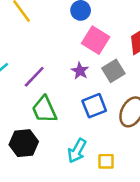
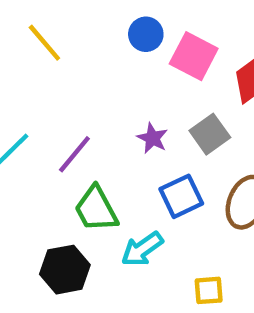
pink square: (96, 40) -> (194, 56), moved
cyan arrow: (77, 151) -> (142, 249), moved, turned 30

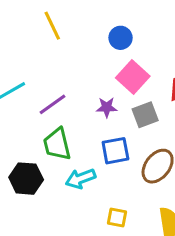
pink square: (194, 56) -> (133, 77), moved
purple star: (152, 138) -> (107, 107), turned 30

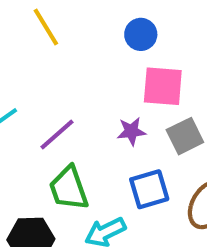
pink square: (133, 77) -> (163, 86), turned -32

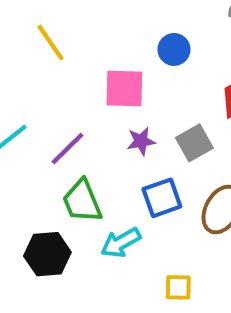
blue circle: (141, 34) -> (174, 49), moved
pink square: (163, 86) -> (124, 89), moved

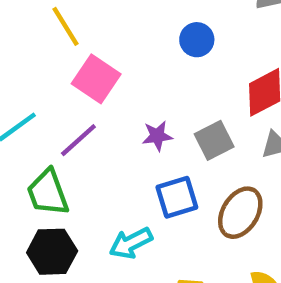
pink square: (124, 89) -> (96, 79), moved, turned 30
green trapezoid: (82, 201) -> (48, 193), moved

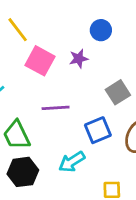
purple star: (157, 136) -> (79, 59), moved
purple line: (78, 140) -> (56, 108), moved, turned 44

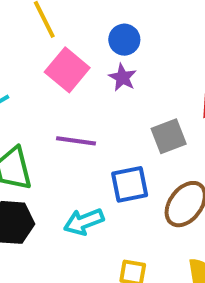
blue circle: (101, 30) -> (124, 40), moved
purple star: (79, 59) -> (122, 77), turned 30

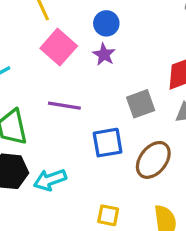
cyan arrow: (84, 222) -> (50, 180), moved

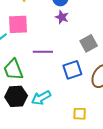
pink square: (59, 47) -> (18, 24), moved, turned -35

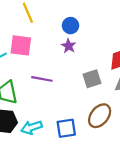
blue square: (72, 70) -> (66, 128), moved

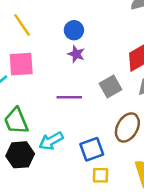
purple line: (42, 79) -> (69, 97), moved
cyan arrow: (32, 127) -> (51, 141), moved

